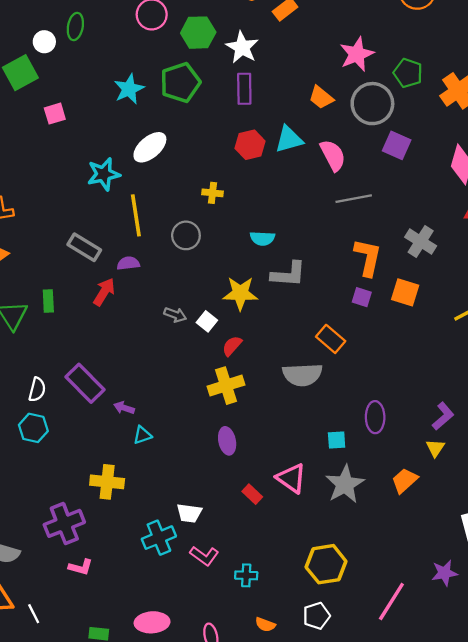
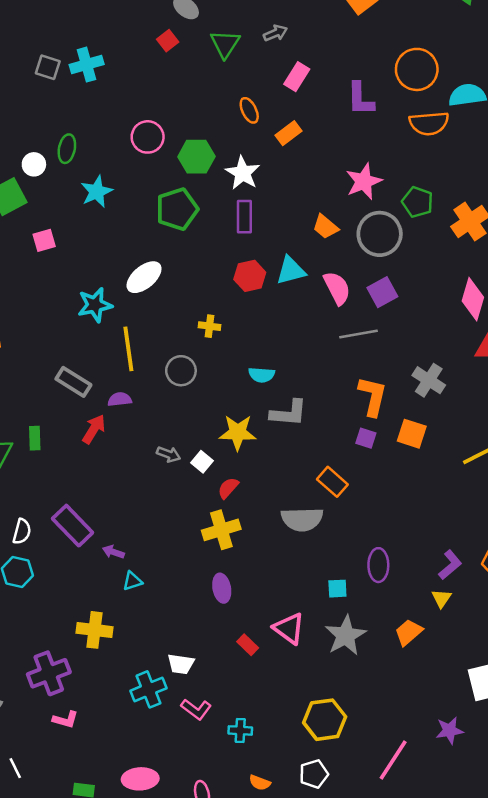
cyan star: (129, 89) -> (97, 192), moved
purple square: (397, 145) -> (382, 292), moved, turned 36

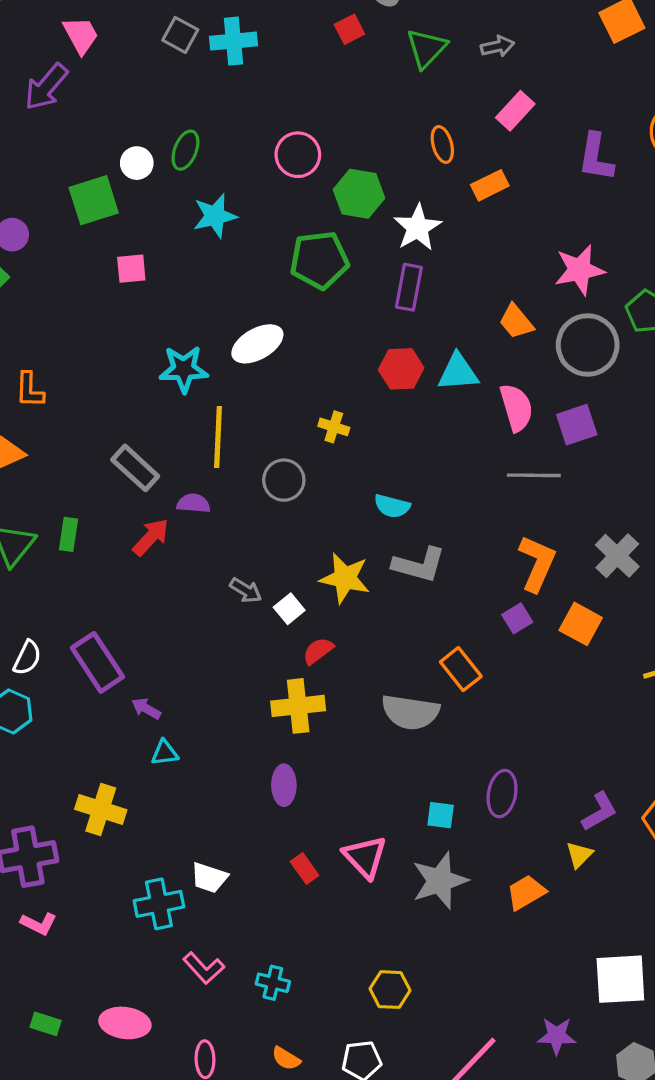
purple square: (366, 438) -> (517, 618), turned 30
pink L-shape: (196, 709) -> (204, 968), moved
yellow hexagon: (325, 720) -> (390, 990), size x0.7

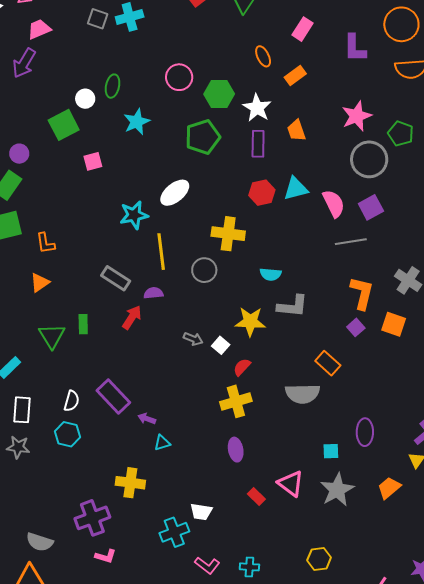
pink trapezoid: (81, 35) -> (39, 29), turned -75
orange trapezoid: (516, 322) -> (296, 131), moved, turned 30
yellow cross: (334, 427) -> (228, 234), size x1.8

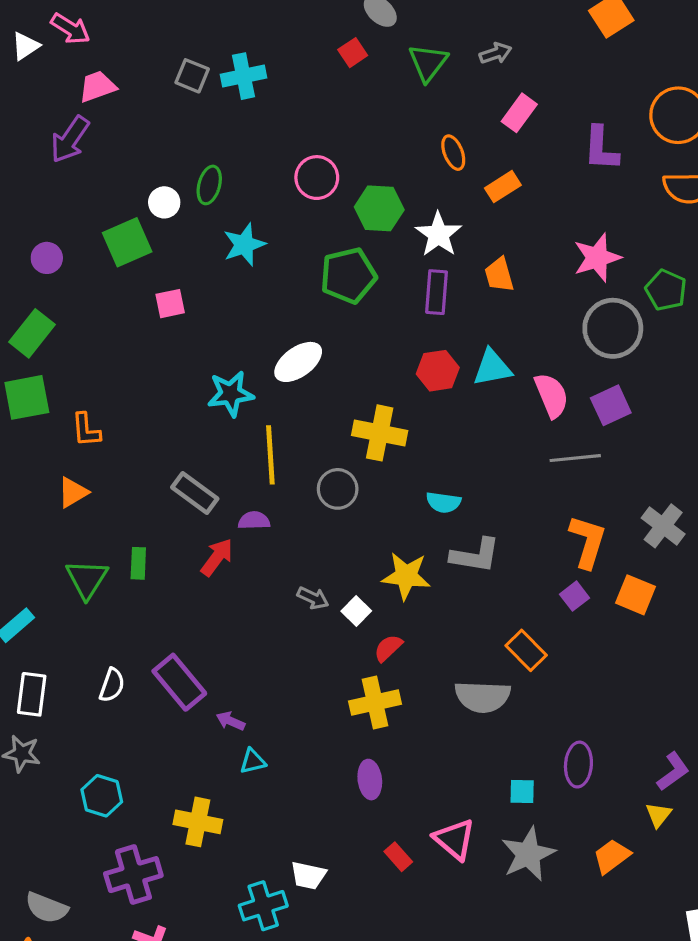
purple circle: (19, 154) -> (47, 258), moved
cyan hexagon: (67, 434) -> (102, 796), moved

